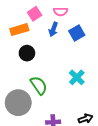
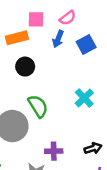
pink semicircle: (61, 12) -> (68, 18), turned -40
pink square: (35, 14) -> (36, 19), turned 32

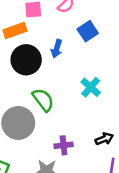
blue arrow: (58, 39) -> (57, 49), moved
black circle: (25, 67) -> (26, 60), size x1.5

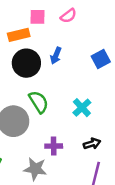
blue square: (88, 31) -> (101, 59), moved
cyan cross: (91, 87) -> (82, 108), moved

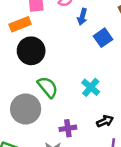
blue arrow: (56, 56) -> (82, 17), moved

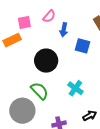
blue square: (103, 38) -> (82, 46), turned -35
black circle: (31, 51) -> (46, 61), moved

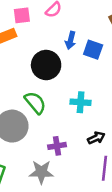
blue arrow: (64, 30) -> (71, 40), moved
cyan cross: (75, 88) -> (81, 102), turned -35

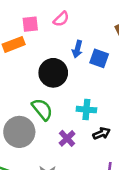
black arrow: (96, 138) -> (102, 133), moved
purple cross: (57, 146) -> (67, 138), moved, turned -35

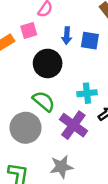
pink square: (30, 24) -> (29, 30), moved
purple cross: (67, 138) -> (73, 125), size x1.6

